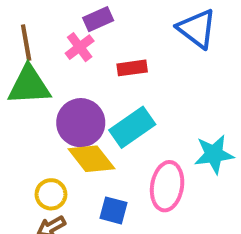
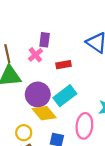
purple rectangle: (98, 19) -> (45, 40), turned -56

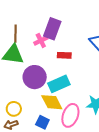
purple rectangle: (45, 40) -> (52, 29), size x1.5
yellow diamond: (44, 113) -> (52, 102), moved

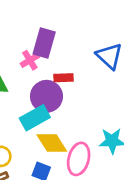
purple circle: (35, 77) -> (46, 96), moved
cyan rectangle: (59, 84) -> (35, 118), moved

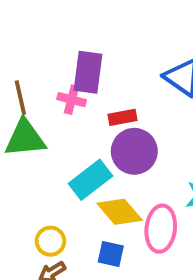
pink cross: (30, 60) -> (72, 100), turned -36
purple circle: (46, 96) -> (134, 151), moved

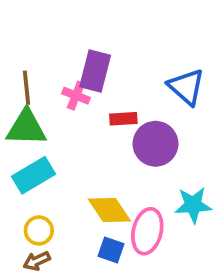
purple circle: (134, 151) -> (155, 144), moved
cyan rectangle: (90, 180) -> (33, 175), moved
blue square: (111, 254) -> (111, 250), moved

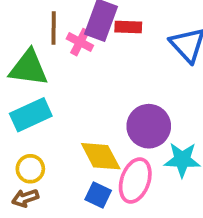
brown line: (27, 88) -> (54, 28), moved
red rectangle: (123, 119) -> (128, 27), moved
purple circle: (155, 144) -> (149, 126), moved

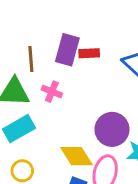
pink cross: (80, 42) -> (52, 92), moved

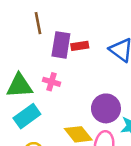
brown line: (31, 59) -> (38, 23), moved

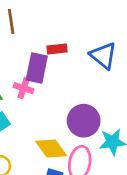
purple rectangle: (61, 45) -> (37, 68), moved

